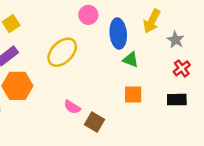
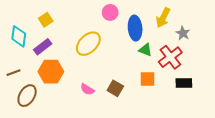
red cross: (182, 68) -> (170, 57), moved, size x1.6
pink semicircle: (72, 107) -> (87, 89), moved
brown square: (95, 122) -> (115, 88), moved

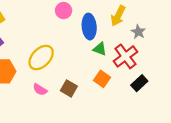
yellow ellipse: (88, 44) -> (41, 58), moved
orange square: (148, 79) -> (102, 79), turned 35
black rectangle: (184, 83) -> (139, 83), turned -42

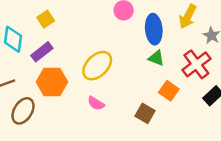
green triangle: (100, 49) -> (156, 58), moved
brown square: (69, 88) -> (145, 113), moved

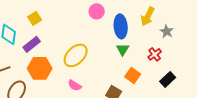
green triangle: (156, 58) -> (123, 49), turned 40
red cross: (196, 64) -> (155, 54), size x0.6

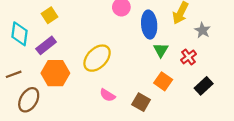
green triangle: (123, 49) -> (161, 50), moved
pink semicircle: (75, 85) -> (107, 95), moved

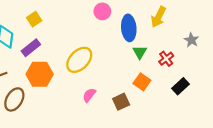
gray star: (202, 30) -> (191, 40), moved
pink semicircle: (107, 95) -> (89, 95), turned 96
brown square: (141, 102) -> (121, 102), turned 35

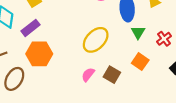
yellow ellipse: (79, 60) -> (96, 40), moved
brown square: (121, 102) -> (112, 75), moved, turned -35

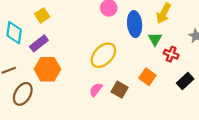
green triangle: (138, 32) -> (155, 39), moved
red cross: (164, 39) -> (171, 54), turned -32

